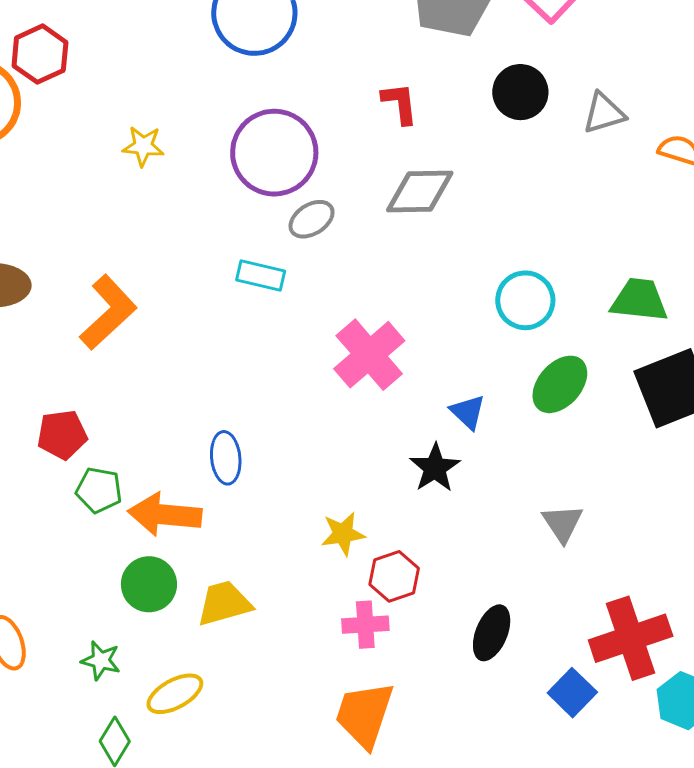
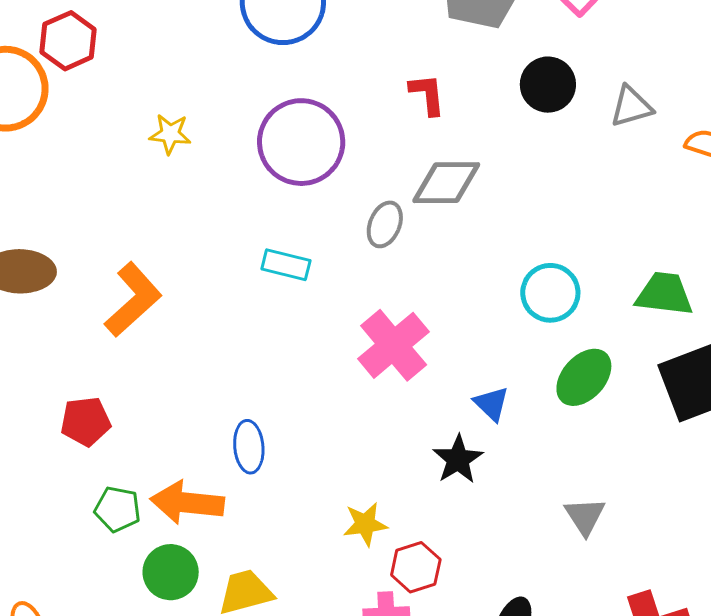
gray ellipse: (312, 219) -> (385, 224), moved, turned -36
green pentagon: (99, 490) -> (117, 509), moved

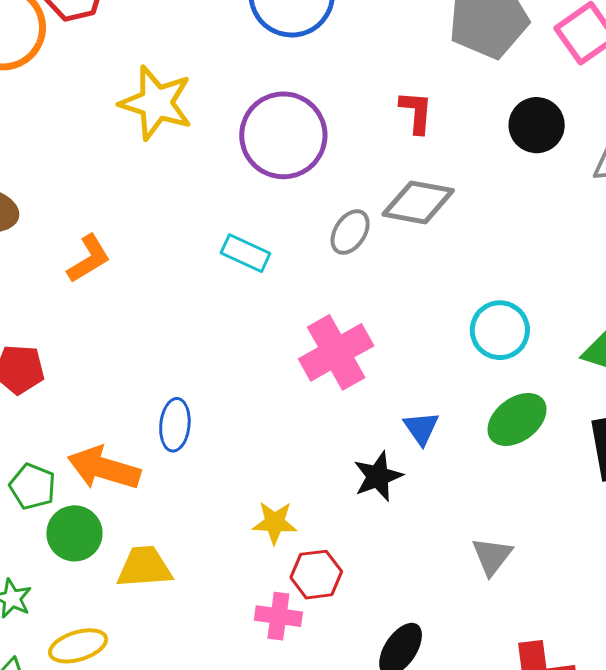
yellow star: (170, 134) -> (156, 103), size x1.8
orange L-shape: (133, 300) -> (89, 259), size x0.7
green pentagon: (117, 509) -> (33, 487), moved

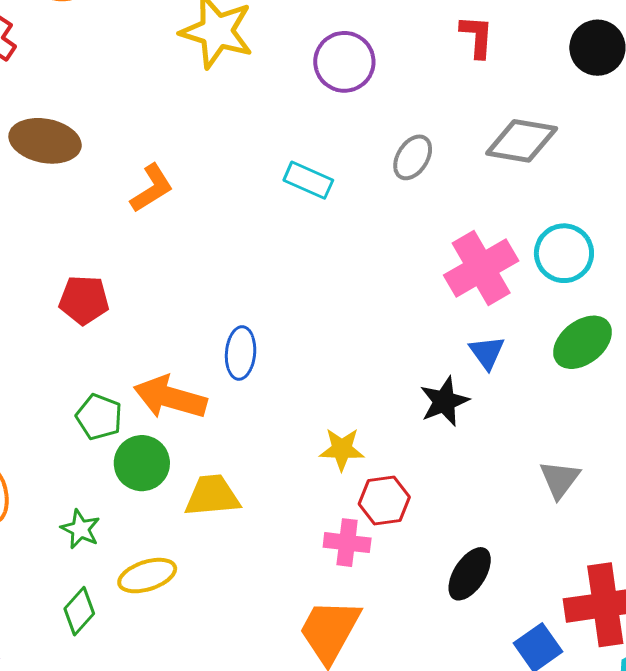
purple circle: (283, 135) -> (344, 62), size x0.7
gray diamond: (418, 202) -> (522, 141), moved
pink cross: (336, 352) -> (481, 268), moved

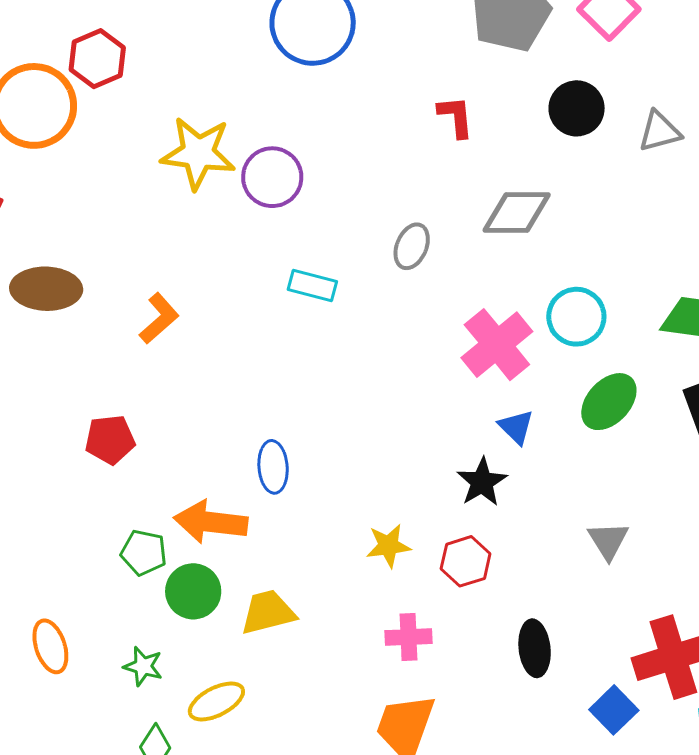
purple circle: (344, 62) -> (272, 177), moved
red hexagon: (384, 500) -> (466, 561), moved
black ellipse: (470, 574) -> (535, 648), turned -30

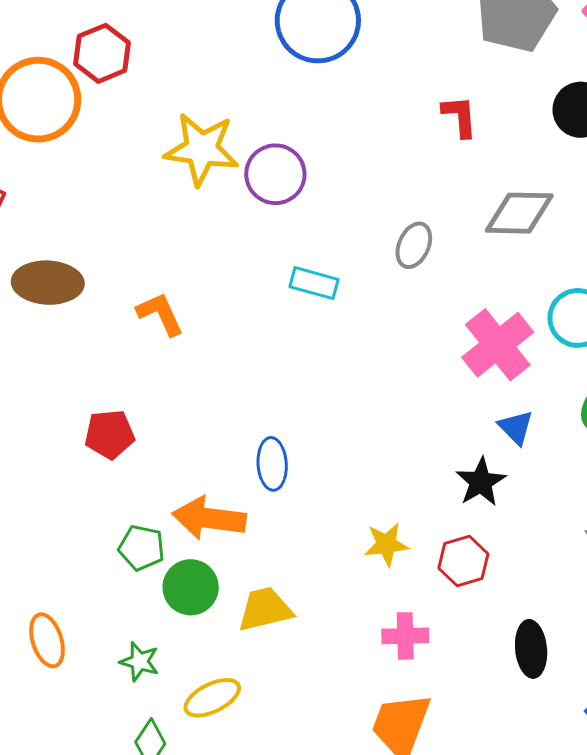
orange L-shape: (159, 318) -> (160, 314), turned -74

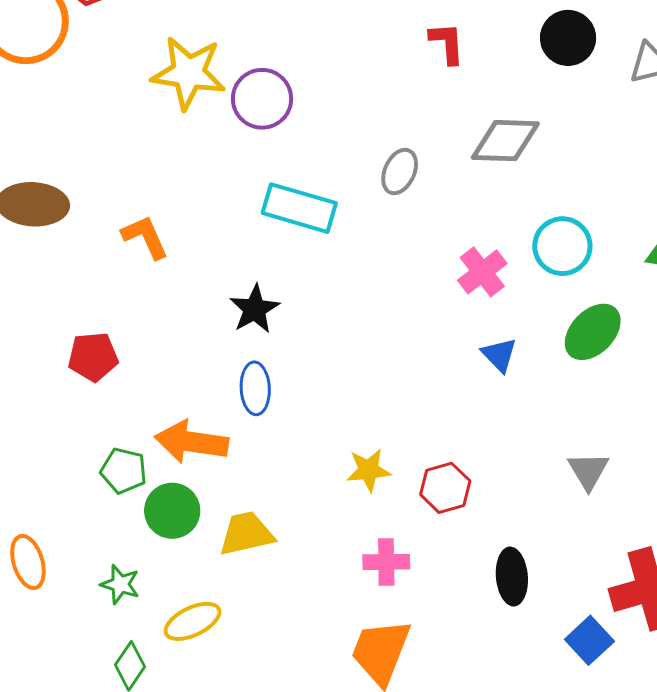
cyan rectangle: (314, 283) -> (299, 208), size x1.5
pink cross: (498, 345) -> (482, 272), size x0.7
black star: (481, 482) -> (255, 309), moved

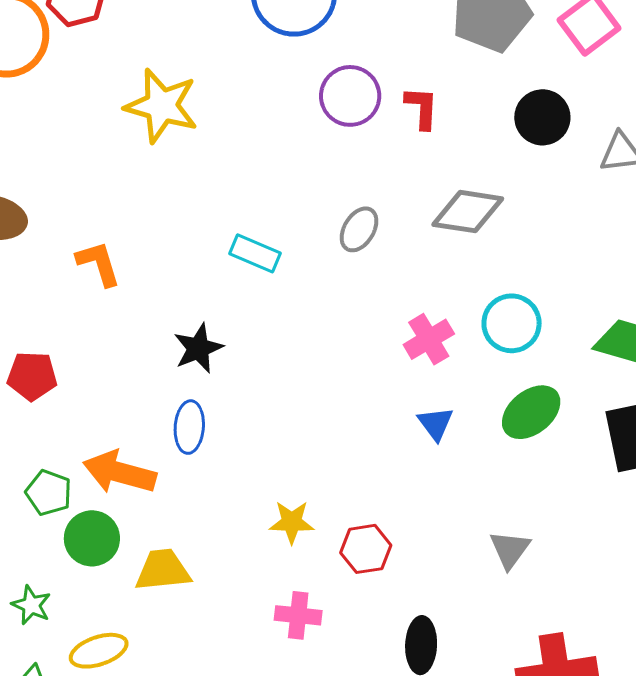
purple circle: (262, 99) -> (350, 96), moved
cyan rectangle: (299, 208) -> (255, 253), size x0.7

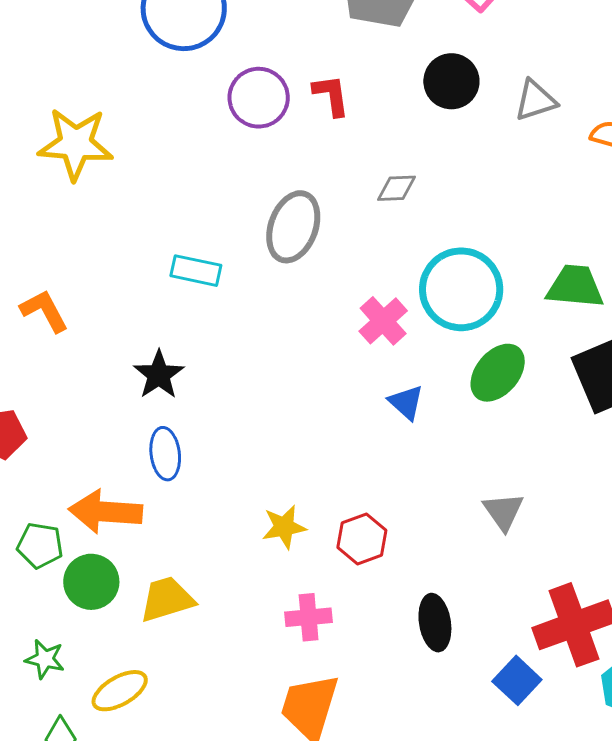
gray diamond: (468, 212) -> (396, 188), size x0.6
gray ellipse: (359, 229) -> (293, 227), size x1.5
cyan circle: (512, 323) -> (461, 289), size x1.4

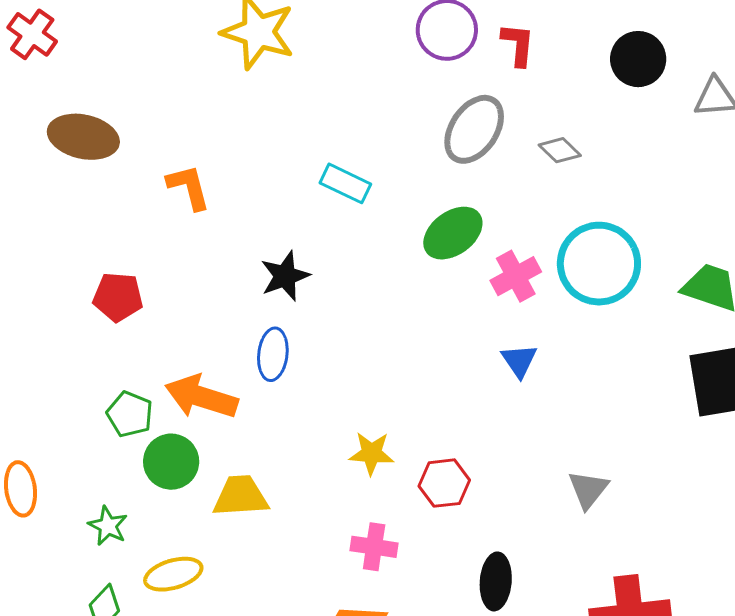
gray diamond: (396, 188) -> (560, 150), turned 33
gray ellipse: (293, 227) -> (474, 129), moved
green ellipse: (498, 373) -> (453, 233), moved

